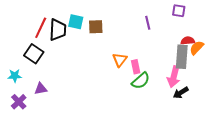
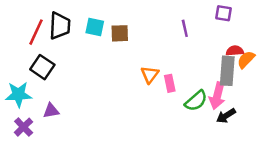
red line: (41, 28) -> (36, 32), moved
black trapezoid: (58, 30) -> (60, 26), moved
cyan star: (15, 76) -> (19, 95), size x1.5
green semicircle: (141, 81) -> (196, 101), moved

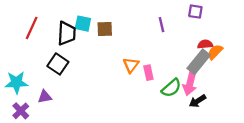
black trapezoid: (60, 26) -> (67, 33), moved
black square: (42, 67) -> (58, 64), moved
gray rectangle: (227, 71) -> (199, 62), turned 35

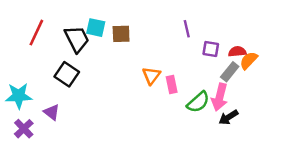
purple square: (195, 12) -> (211, 49), moved
black trapezoid: (67, 33) -> (77, 39), turned -30
gray rectangle: (199, 62) -> (230, 72), size x0.7
purple triangle: (45, 97) -> (52, 112), turned 48

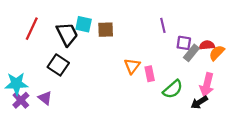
gray rectangle: (230, 72) -> (191, 53), moved
pink arrow: (220, 97) -> (207, 85), moved
purple cross: (24, 129) -> (21, 100), moved

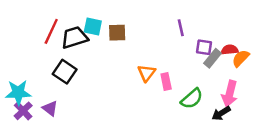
red line: (32, 29) -> (51, 31), moved
black trapezoid: (67, 34) -> (74, 37), turned -80

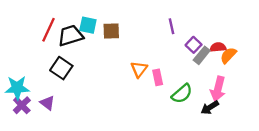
purple square: (204, 47) -> (194, 45), turned 35

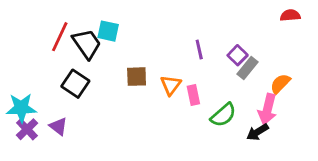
purple line: (172, 26) -> (199, 50), moved
brown square: (111, 31) -> (137, 77), moved
black trapezoid: (71, 36) -> (87, 44), turned 72
red semicircle: (218, 47) -> (290, 15), moved
orange semicircle: (228, 55) -> (280, 84), moved

